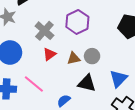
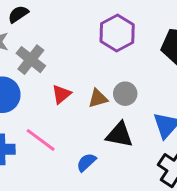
purple hexagon: (77, 22) -> (117, 33), moved
gray cross: (44, 31) -> (31, 60), moved

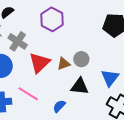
purple hexagon: (117, 33) -> (52, 19), moved
red triangle: (61, 94) -> (39, 63), size x1.6

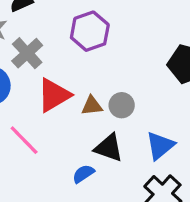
blue semicircle: (59, 106) -> (83, 174), moved

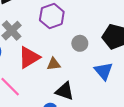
gray circle: (122, 105) -> (80, 43), moved
blue triangle: (160, 146) -> (104, 71), moved, turned -30

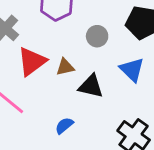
black triangle: (65, 91) -> (91, 86), moved

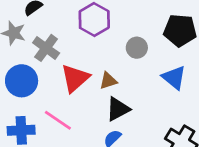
black triangle: (91, 86) -> (118, 109), moved, turned -36

